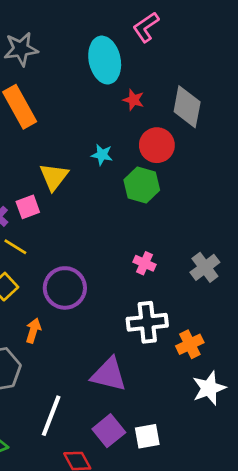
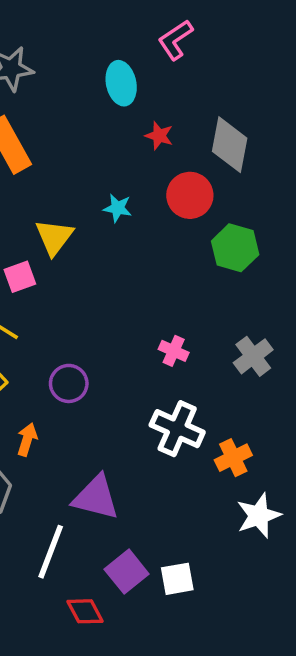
cyan ellipse: (105, 60) -> (121, 83), size x0.7
green hexagon: (142, 185) -> (235, 248), moved
purple circle: (65, 288) -> (69, 383), size x0.7
white cross: (147, 322) -> (177, 429), turned 30
purple triangle: (109, 374) -> (96, 497), moved

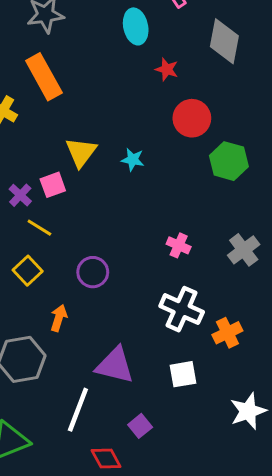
gray diamond: (230, 145) -> (224, 41), moved
cyan star: (118, 208) -> (133, 160), moved
white star: (259, 516) -> (248, 411), moved
purple square: (127, 572) -> (140, 426), size x0.7
white square: (177, 579) -> (183, 374), moved

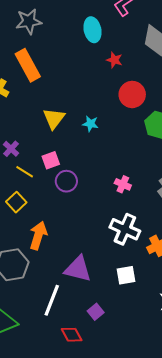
pink square: (53, 185) -> (51, 160), moved
purple circle: (93, 272) -> (66, 181), moved
orange arrow: (59, 318) -> (38, 235), size x1.5

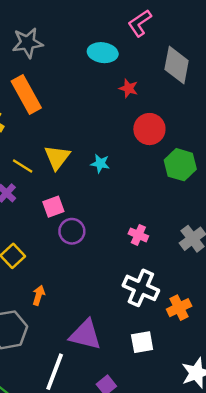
cyan ellipse: (92, 30) -> (103, 53), turned -70
yellow line: (25, 172) -> (23, 166), moved
orange arrow: (38, 235) -> (39, 295), size x0.6

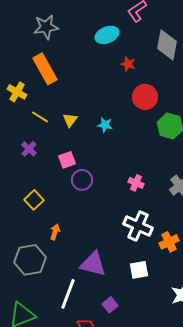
cyan ellipse: (103, 53) -> (107, 35), turned -30
yellow triangle: (57, 157) -> (70, 120), size x0.7
yellow line: (23, 166) -> (40, 117), moved

